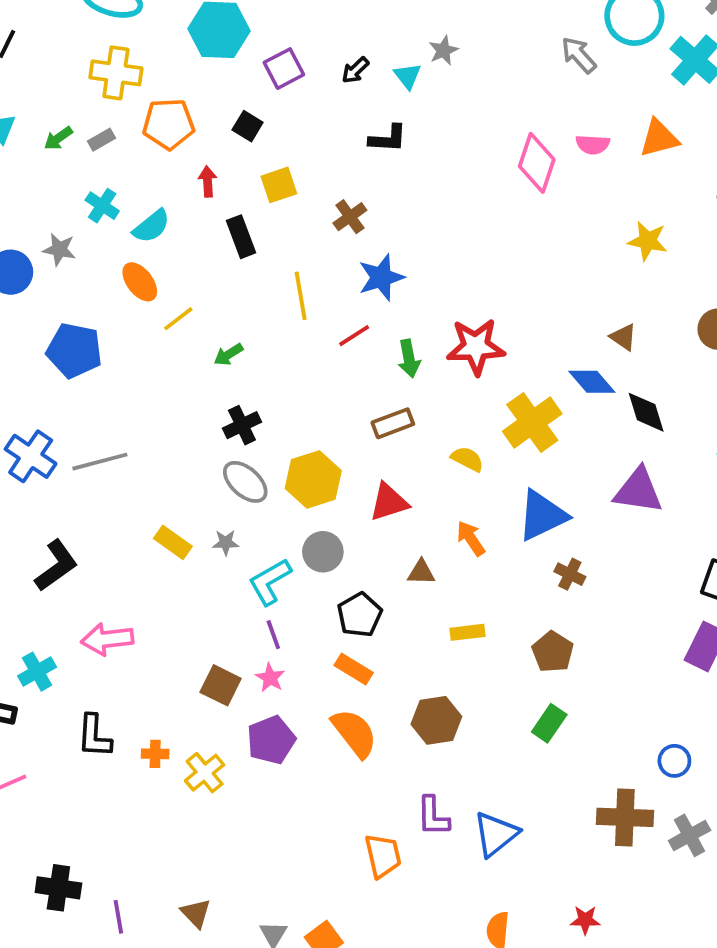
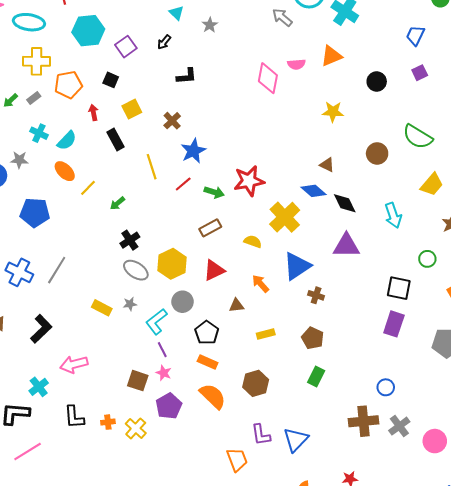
cyan triangle: (408, 76) -> (176, 13), moved
green arrow: (409, 359) -> (214, 192), turned -54
gray line: (100, 462) -> (57, 270), turned -36

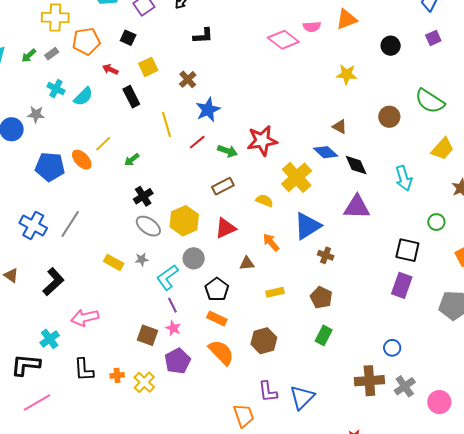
pink diamond: (268, 78) -> (283, 40), turned -64
red arrow: (93, 112) -> (110, 69), turned -56
orange ellipse: (65, 171) -> (82, 160), moved

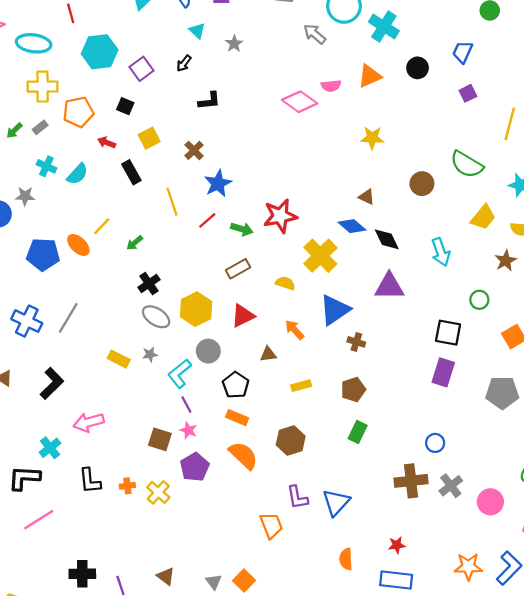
black circle: (391, 46) -> (418, 68), moved
brown pentagon: (321, 297) -> (353, 390), turned 30

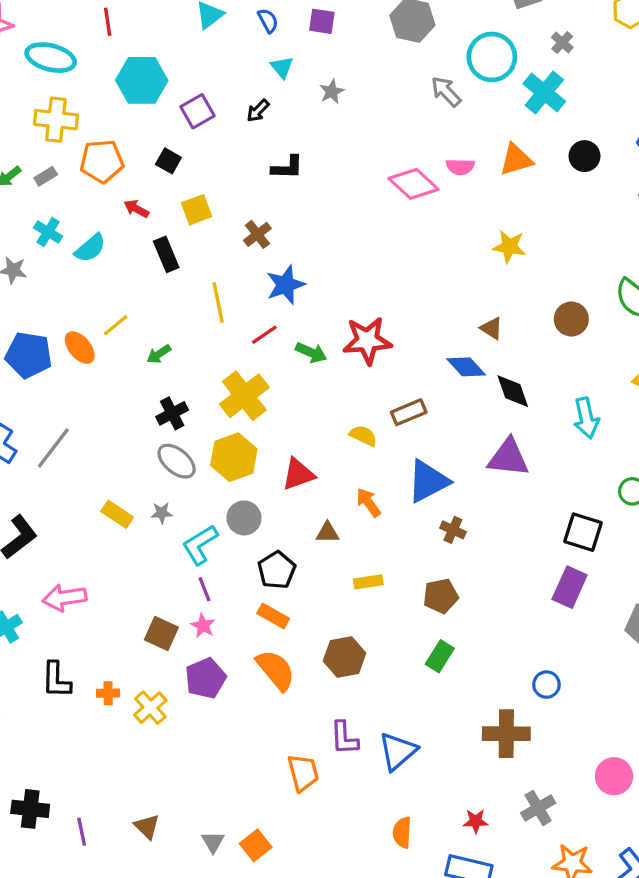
yellow cross: (320, 256) -> (244, 396), moved
brown rectangle: (238, 269) -> (409, 412), moved
gray cross: (451, 486) -> (538, 808), moved

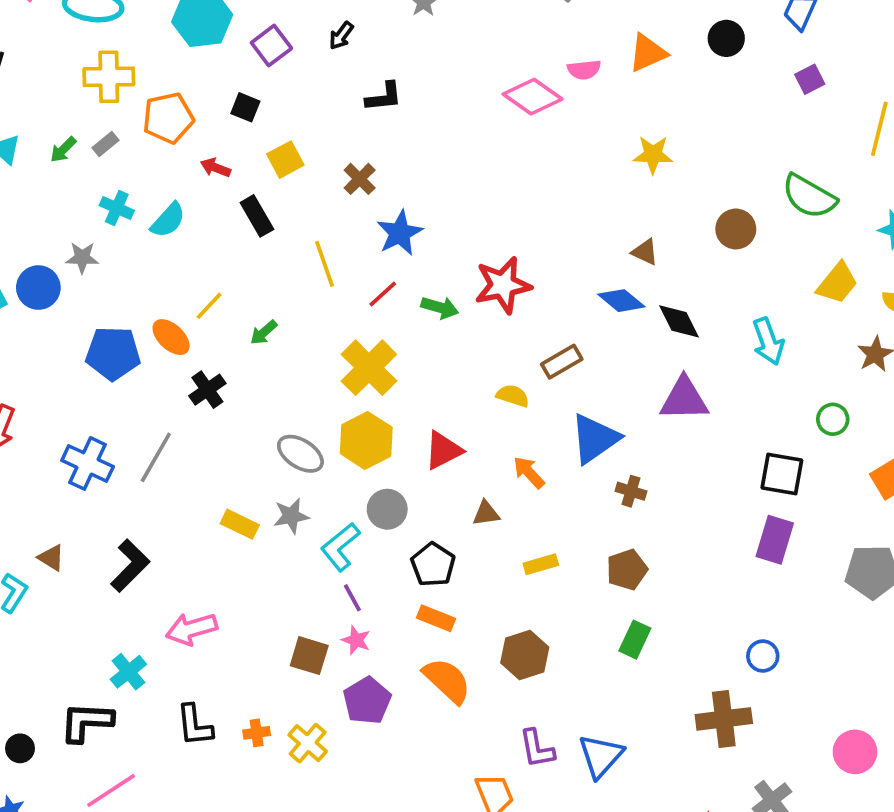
black cross: (172, 413) -> (207, 390), moved
gray star: (162, 513) -> (291, 516), size x1.4

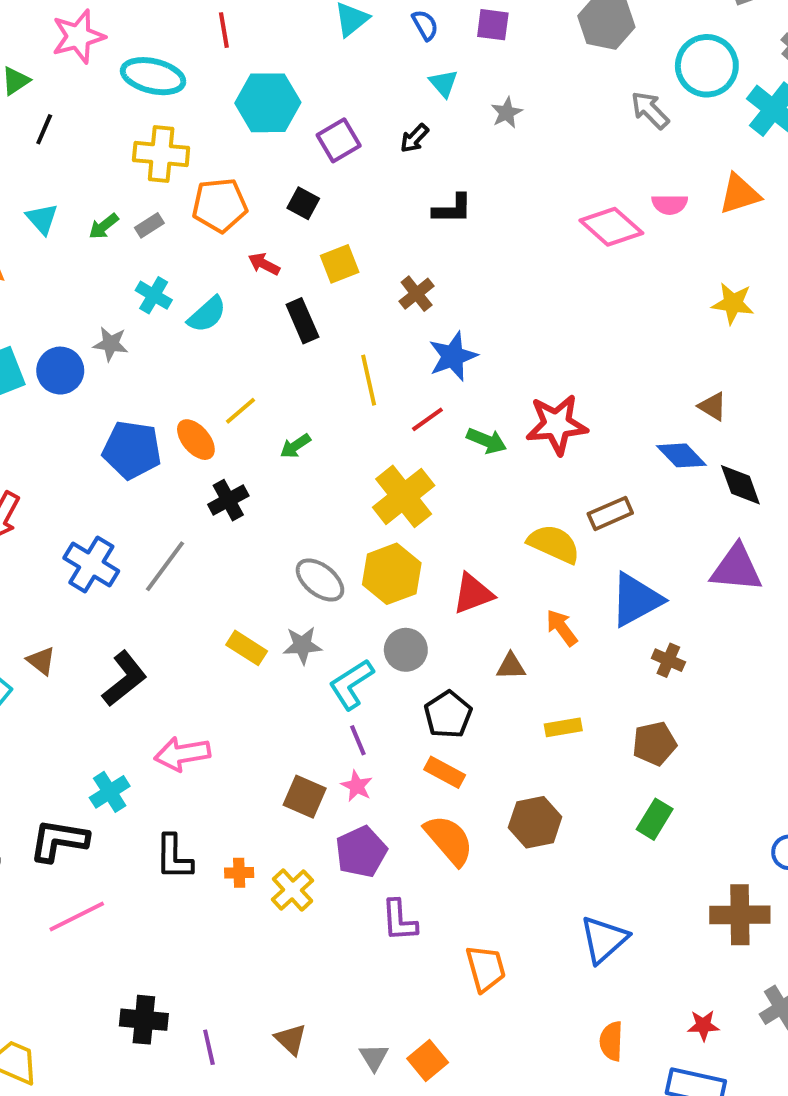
yellow semicircle: (513, 396) -> (554, 544), size x1.5
purple L-shape: (537, 749) -> (399, 920), moved

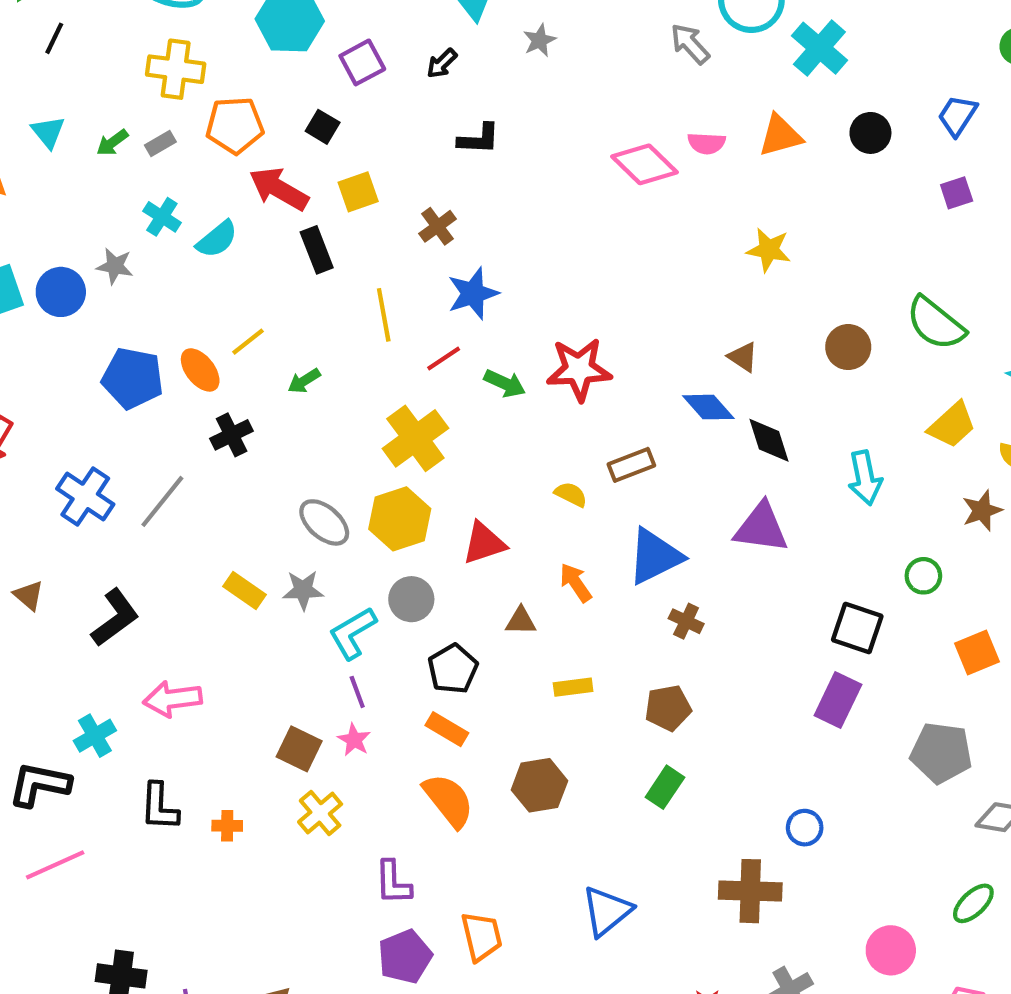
red arrow: (264, 264) -> (279, 189), size x1.8
yellow semicircle: (554, 544) -> (571, 494), size x0.6
purple pentagon: (361, 852) -> (405, 957), moved
yellow cross: (292, 890) -> (320, 813), moved

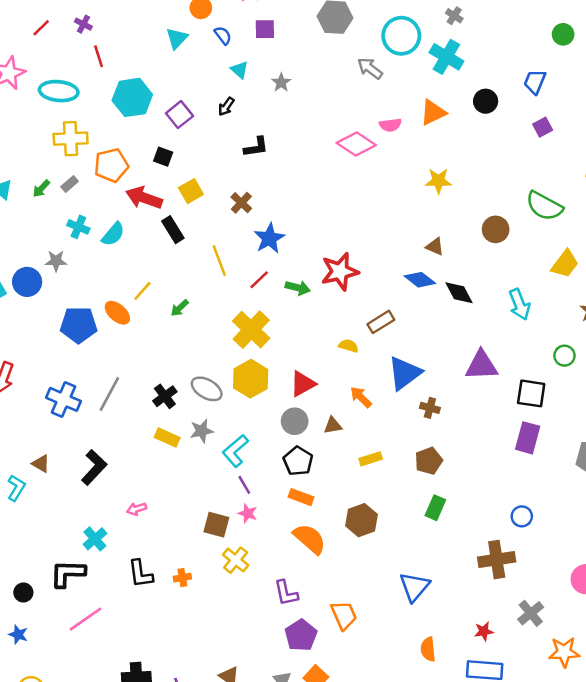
black cross: (232, 435) -> (165, 396), moved
purple triangle: (761, 528) -> (481, 365), moved
gray circle: (411, 599) -> (295, 421), moved
pink arrow: (173, 699) -> (137, 509), size x0.6

